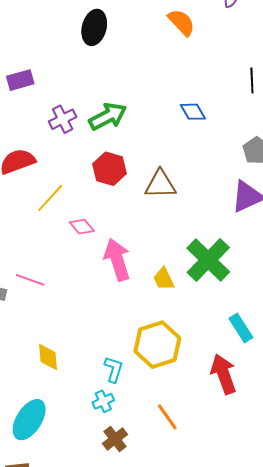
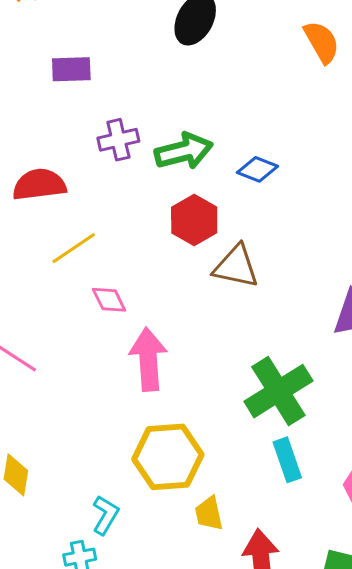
blue diamond: (193, 112) -> (258, 169), moved, turned -52
red hexagon: (110, 169) -> (194, 220), moved
yellow trapezoid: (164, 279) -> (209, 514), moved
cyan rectangle: (241, 328) -> (287, 460), moved
yellow hexagon: (157, 345) -> (168, 457), moved

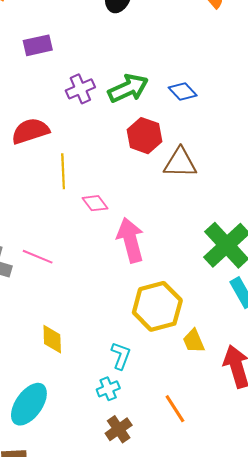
blue diamond: (258, 169) -> (183, 91), turned 36
yellow line: (74, 248) -> (63, 171), turned -48

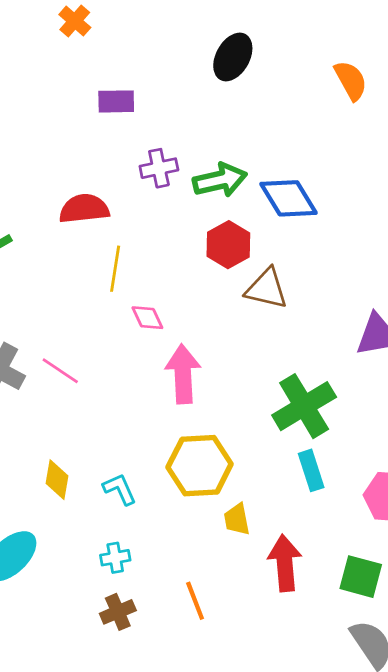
blue diamond: (183, 91) -> (289, 198), size x1.6
cyan L-shape: (121, 356) -> (120, 489), moved, turned -56

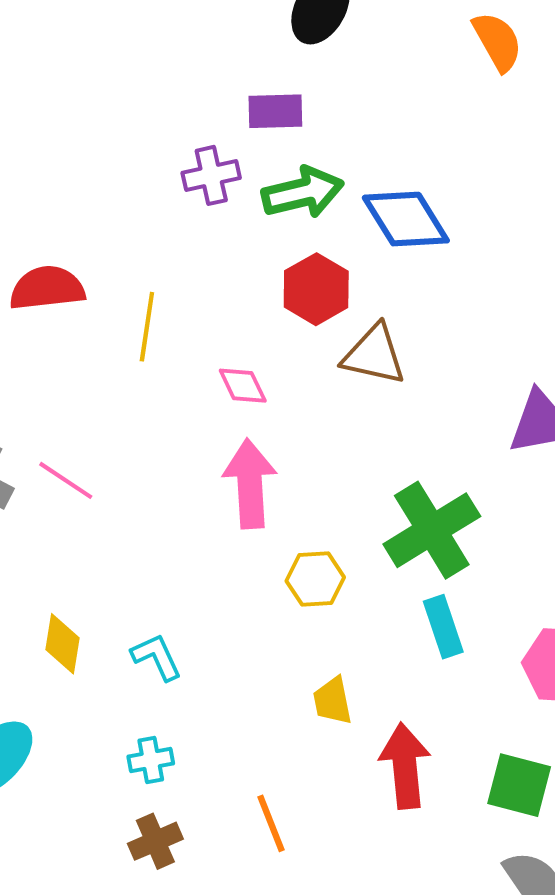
purple rectangle: (116, 101) -> (275, 111), moved
red semicircle: (84, 209) -> (47, 288), moved
pink diamond: (147, 318) -> (243, 386), moved
yellow hexagon: (200, 466) -> (315, 579), moved, size x0.6

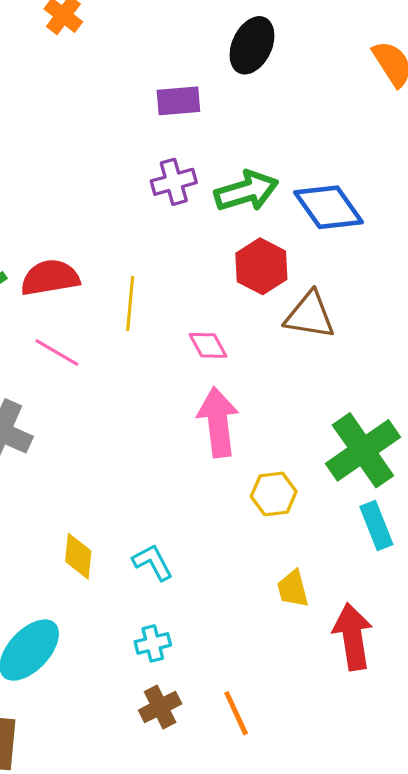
purple rectangle: (275, 111) -> (178, 101), moved
pink line: (66, 480) -> (57, 353), moved
orange line: (271, 823) -> (236, 713), moved

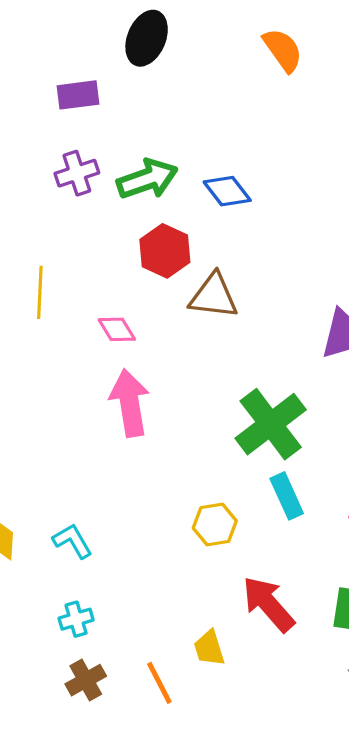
blue diamond: (329, 207) -> (227, 191), size x0.7
yellow hexagon: (274, 494) -> (215, 525), moved
yellow trapezoid: (293, 589) -> (209, 648), moved
red arrow: (353, 637) -> (268, 604), turned -30

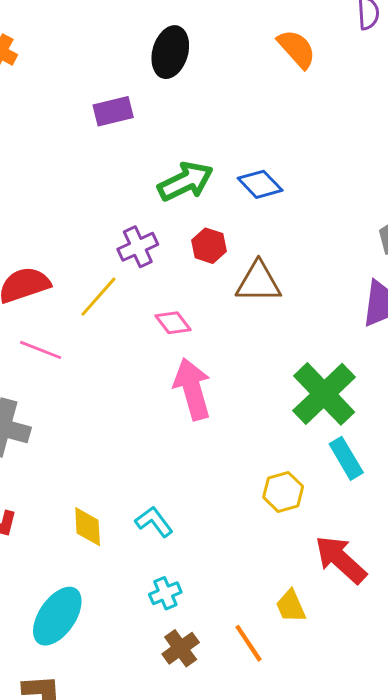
purple cross: (77, 173) -> (138, 247), moved
red hexagon: (165, 251) -> (209, 246), size x0.7
yellow line: (40, 292) -> (98, 297), turned 45

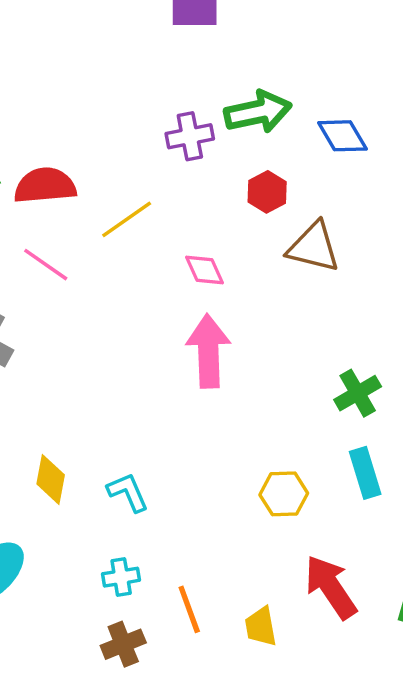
purple cross: (138, 247) -> (190, 136), moved
green cross: (324, 394) -> (358, 393), size x0.6
orange line: (248, 643) -> (189, 609), moved

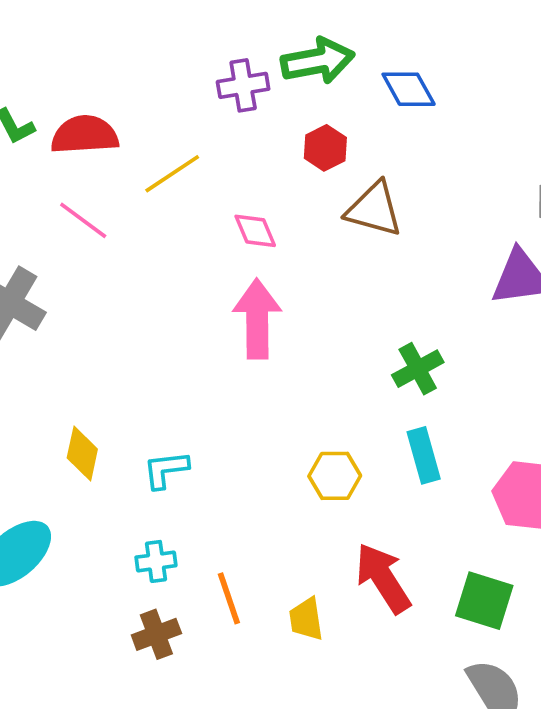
cyan L-shape: (128, 492) -> (166, 470), turned -75

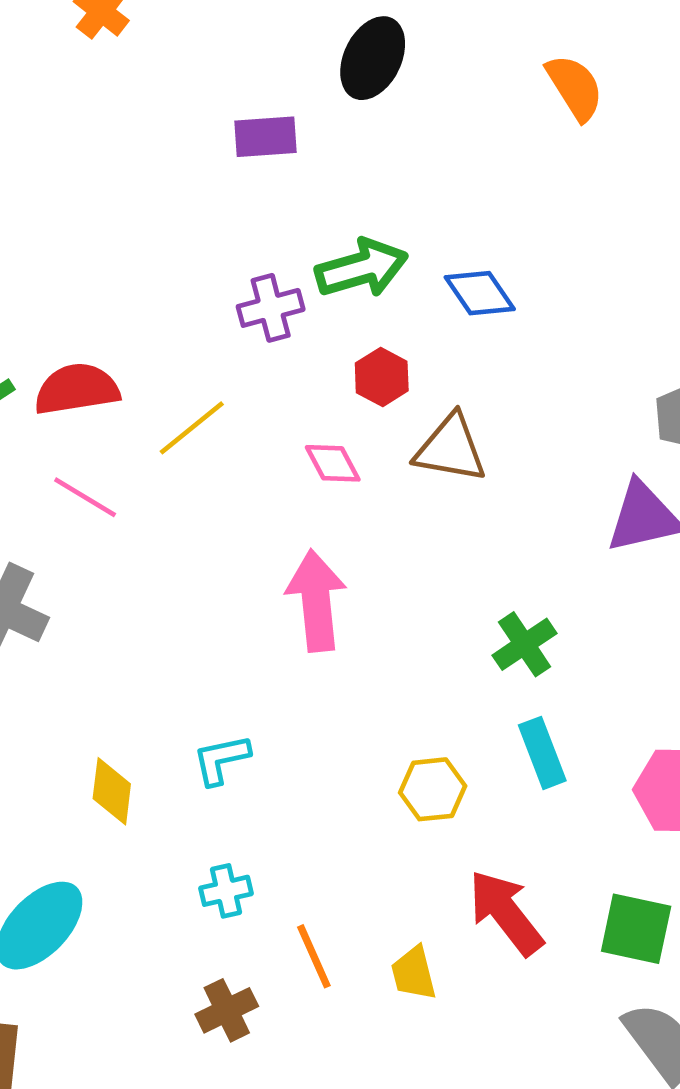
pink diamond: (255, 231) -> (333, 463), moved
cyan L-shape: (166, 470) -> (221, 760), moved
cyan cross: (156, 561) -> (226, 891), moved

